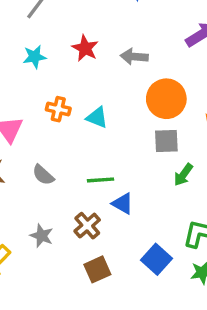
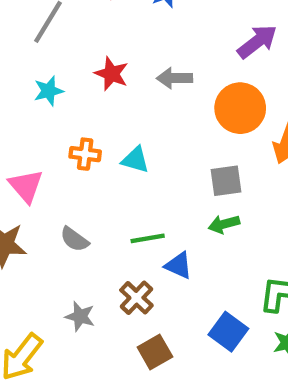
orange circle: (166, 99) -> (240, 108), moved
green arrow: (183, 175) -> (224, 224), moved, turned 45

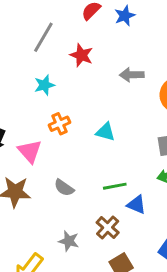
red star: (112, 74) -> (81, 55), moved
orange cross: (85, 154) -> (59, 124), moved, turned -30

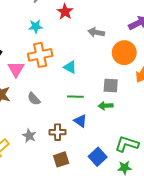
orange cross: (59, 124) -> (40, 55), size x1.6
green line: (115, 186) -> (75, 97), moved
brown cross: (108, 228) -> (58, 132), turned 35

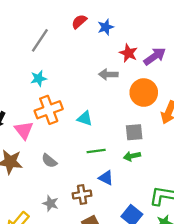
red star: (65, 12) -> (128, 53), moved

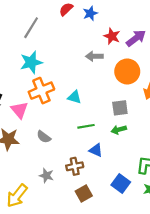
cyan star: (39, 78) -> (31, 62), size x1.5

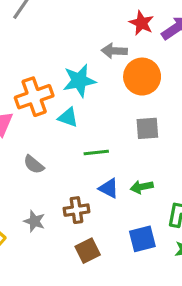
cyan star: (31, 62) -> (79, 81), moved
orange circle: (127, 71) -> (142, 77), moved
cyan triangle: (75, 97) -> (68, 117), moved
green arrow: (119, 130) -> (142, 187), moved
blue square: (121, 184) -> (142, 239), turned 36

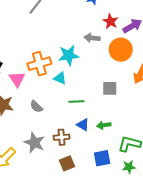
orange circle: (142, 77) -> (121, 50), moved
gray star: (34, 221) -> (34, 143), size x1.5

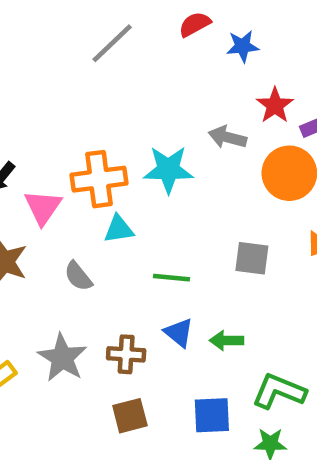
cyan triangle: (60, 78) -> (119, 229), moved, turned -40

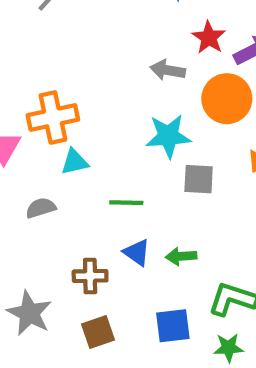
cyan star: (168, 170) -> (168, 136), moved
gray semicircle: (78, 276) -> (41, 208), turned 116
gray star: (62, 358) -> (29, 313), moved

